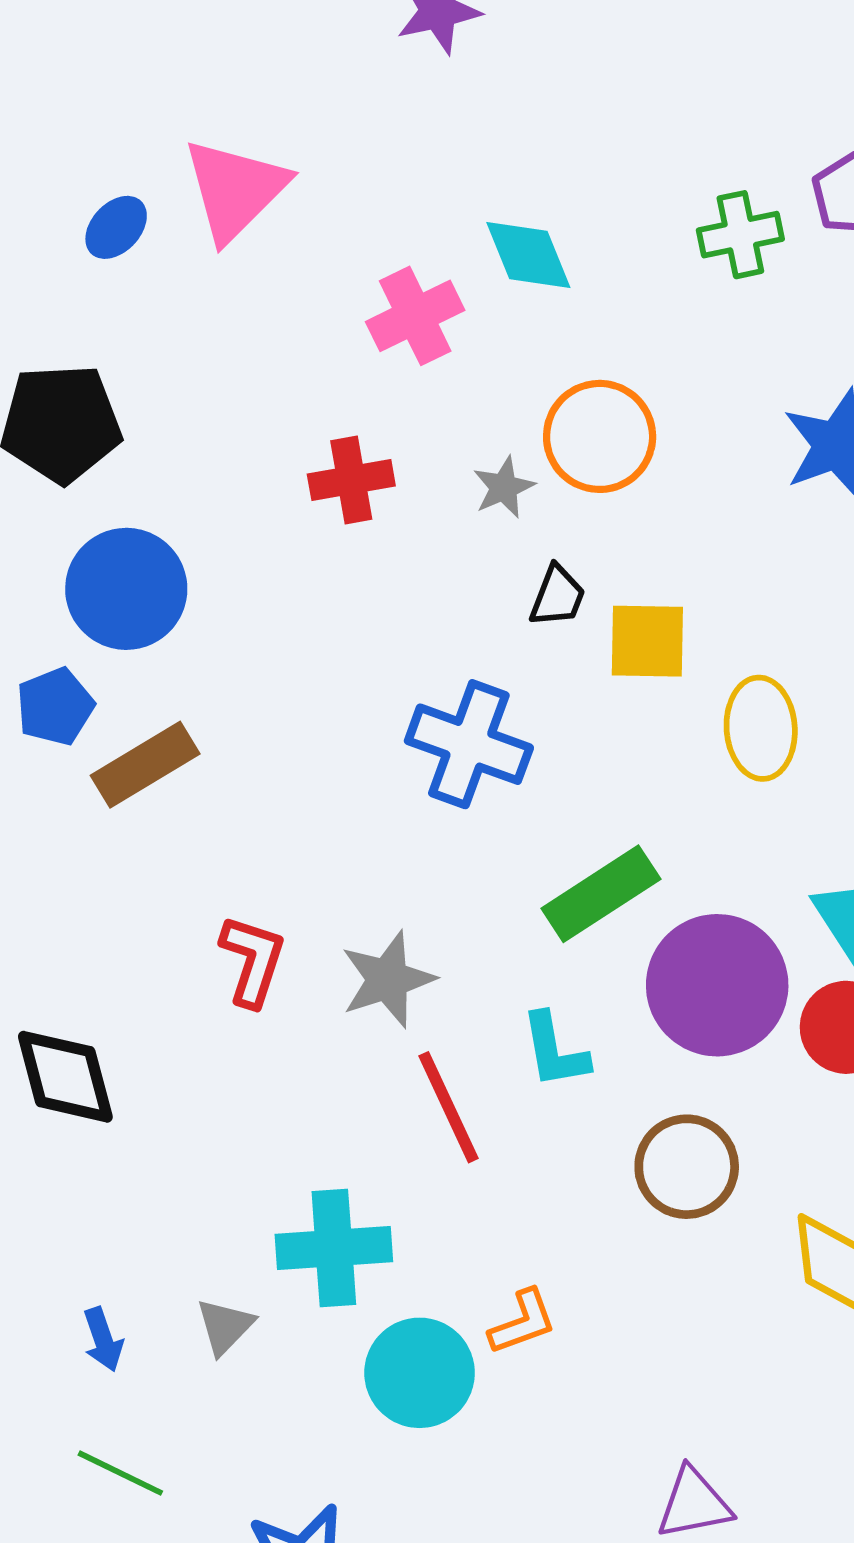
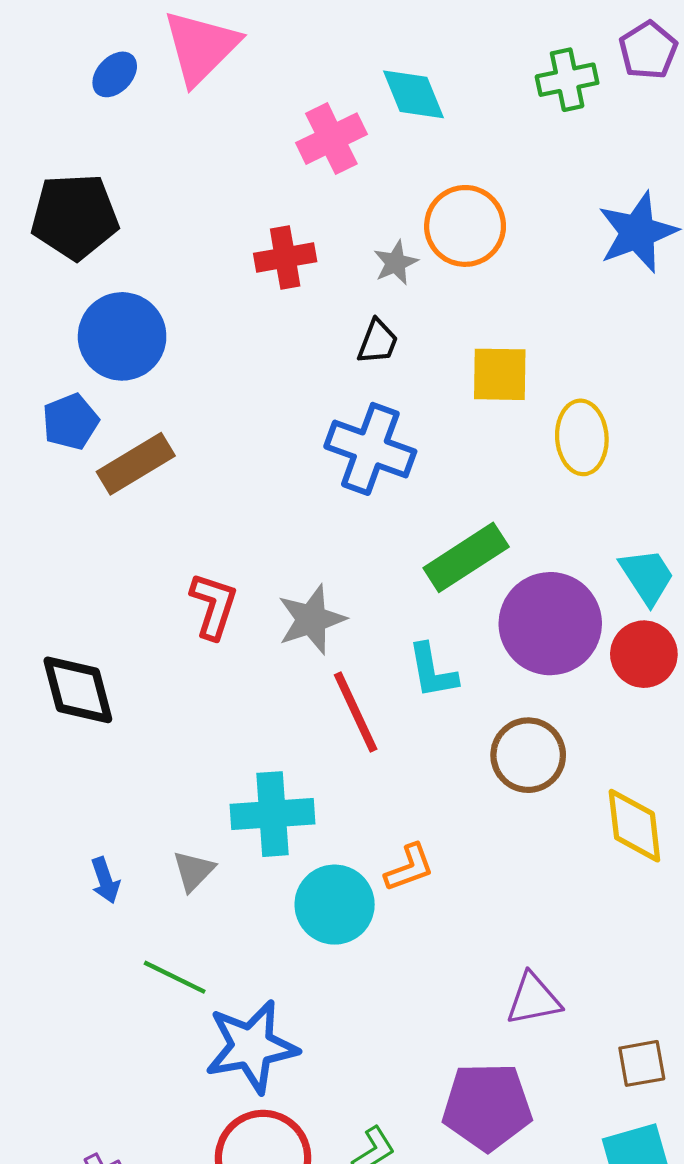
black trapezoid: (557, 596) -> (378, 342), moved
green line: (120, 1473) -> (175, 977), moved

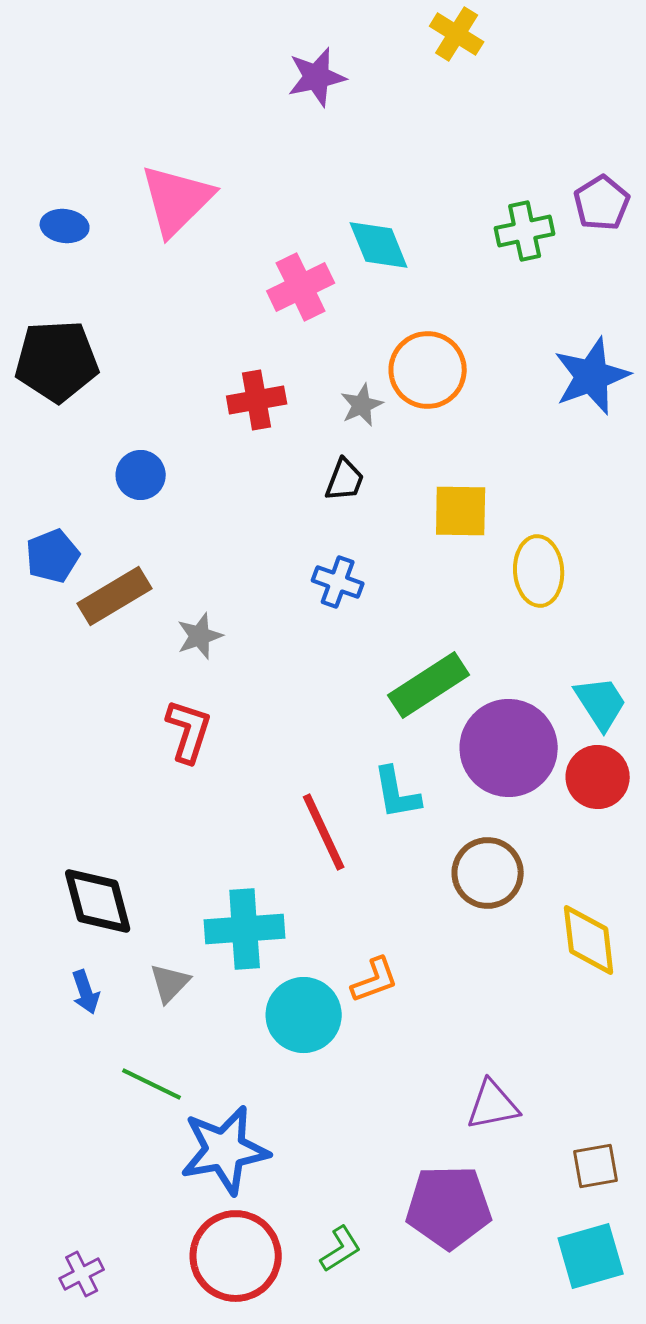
blue ellipse: (115, 74) -> (65, 226), moved, turned 54
blue circle: (122, 336) -> (141, 475), moved, size x0.6
blue cross: (370, 449) -> (338, 582), size x0.6
gray star: (311, 619) -> (200, 636), moved, size x0.7
black diamond: (78, 690) -> (98, 901), moved

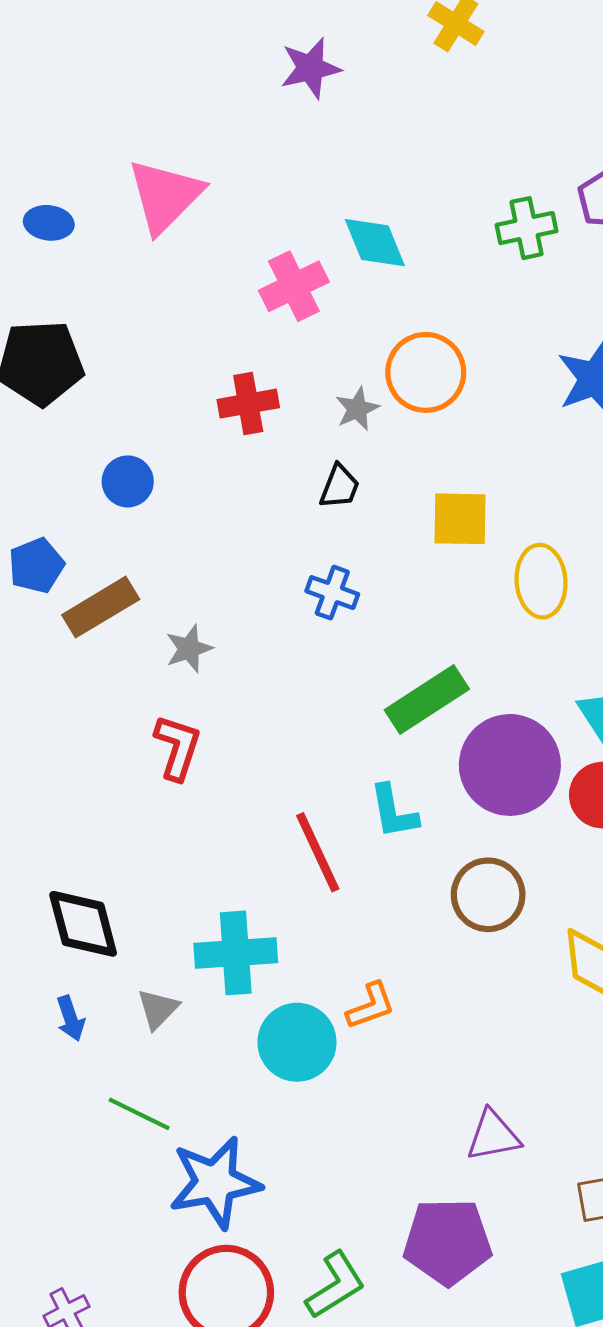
green L-shape: (341, 1249) -> (335, 1285), size x1.4

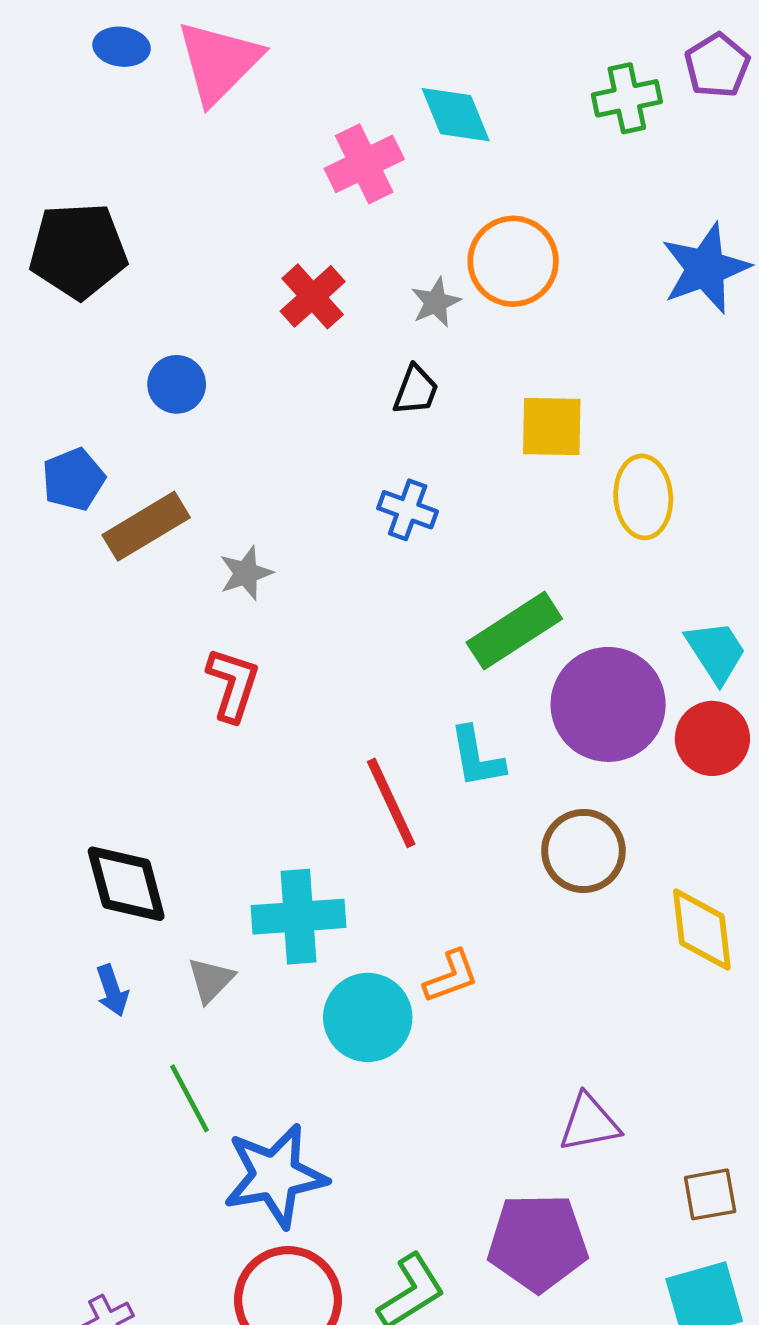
blue ellipse: (49, 223) -> (122, 47), moved
red cross: (248, 404) -> (313, 296), turned -32
green line: (139, 1114) -> (190, 1098), turned 36

